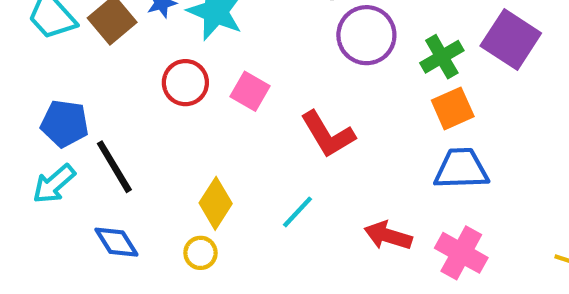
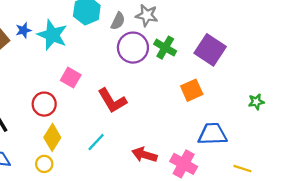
green cross: (442, 57) -> (165, 48), moved, turned -30
red circle: (185, 83) -> (44, 104), moved
orange square: (453, 108) -> (192, 90), moved
blue trapezoid: (461, 169) -> (212, 134), moved

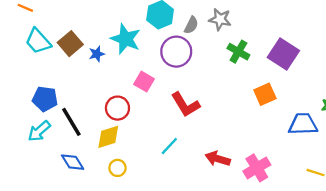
blue star: (23, 30) -> (97, 54), moved
purple circle: (133, 48) -> (176, 52), moved
blue trapezoid: (212, 134) -> (303, 124), moved
yellow diamond: (52, 137) -> (108, 137), moved, turned 40
pink cross: (184, 164) -> (257, 168), turned 30

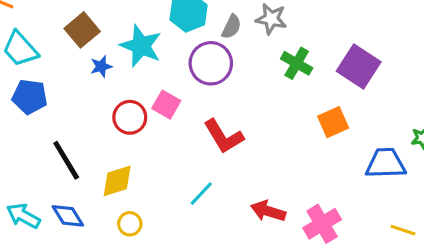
brown square: (70, 44) -> (82, 30), moved
blue pentagon: (45, 99) -> (30, 97), moved
red circle: (117, 108) -> (130, 117), moved
cyan arrow: (39, 131) -> (23, 216), moved, turned 70

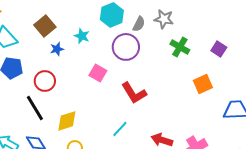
cyan star: (141, 46) -> (82, 36), size x0.6
purple square: (359, 66) -> (219, 49), size x0.6
red circle: (130, 117) -> (45, 81), moved

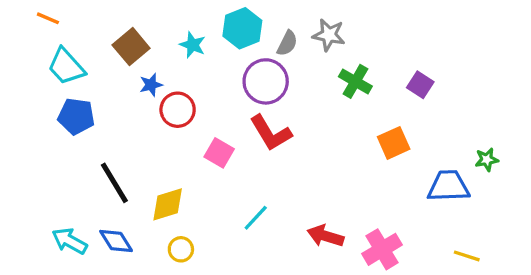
cyan star: (82, 36) -> (193, 45), moved
pink square: (98, 73) -> (219, 153), moved
red circle: (45, 81) -> (178, 110), moved
red L-shape: (134, 93) -> (271, 133), moved

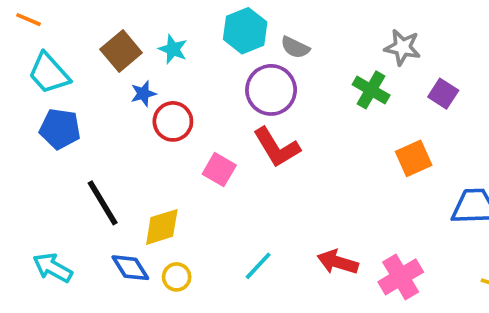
gray star: (329, 35) -> (402, 47), moved
gray semicircle: (287, 43) -> (295, 47), turned 90
cyan star: (193, 45) -> (173, 49), moved
cyan line: (256, 218) -> (258, 266), moved
blue diamond: (116, 241) -> (130, 268), moved

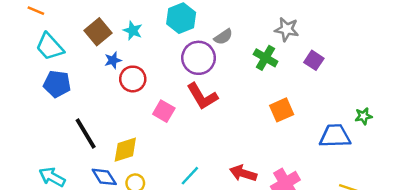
gray semicircle: (295, 47) -> (223, 37), moved, turned -60
orange square: (414, 158) -> (282, 110), moved

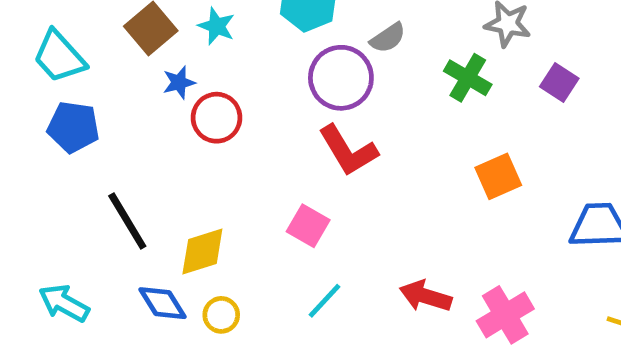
pink square: (164, 111) -> (308, 226), moved

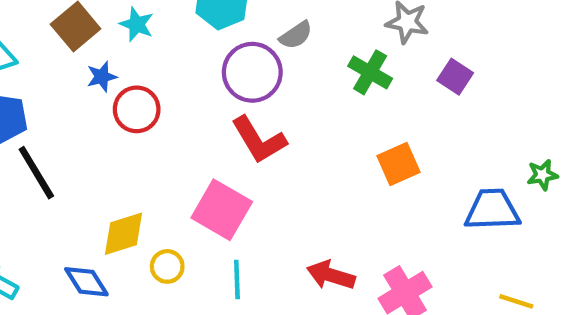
black line: (127, 221) -> (36, 173), moved
pink square: (308, 226) -> (222, 210), size x1.5
cyan line: (325, 301) -> (237, 280), turned -45
yellow circle: (221, 315) -> (167, 266), moved

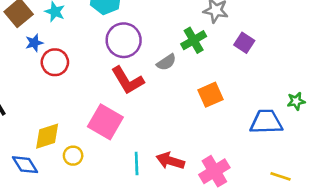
gray semicircle: (296, 35) -> (166, 62), moved
green cross: (370, 72) -> (194, 40), turned 30
cyan line: (237, 280) -> (137, 163), moved

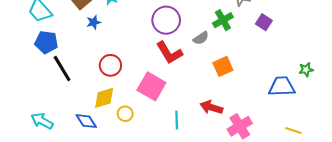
red circle: (55, 62) -> (110, 65), moved
orange square: (210, 95) -> (223, 66), moved
red arrow: (170, 161) -> (211, 107), moved

